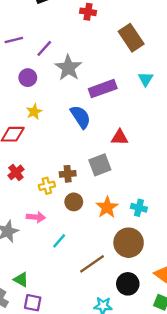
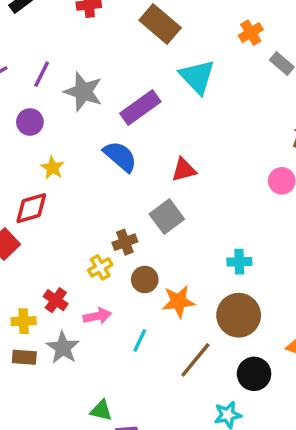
cyan triangle: (146, 79) -> (197, 77), size x1.6
red cross: (16, 172) -> (56, 300), moved
orange star: (107, 207) -> (178, 301), moved, turned -30

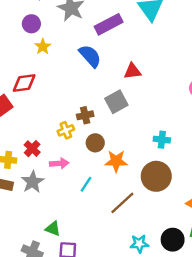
yellow star: (52, 168) -> (43, 47), moved
black circle: (254, 374) -> (173, 240), moved

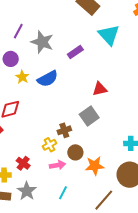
purple rectangle: (109, 24) -> (75, 52), size x0.7
blue semicircle: (90, 56) -> (48, 79), moved, turned 110
pink arrow: (59, 163) -> (57, 165), moved
cyan line: (86, 184) -> (63, 193), moved

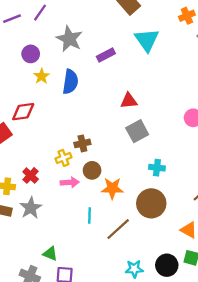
purple line: (18, 31) -> (40, 13), moved
blue semicircle: (48, 79) -> (70, 82), turned -60
gray square: (89, 116) -> (137, 131), moved
cyan line: (63, 193) -> (90, 215), moved, turned -32

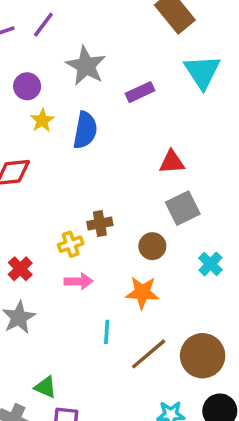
cyan cross: (157, 168) -> (210, 264), turned 35
brown circle: (92, 170) -> (152, 246), moved
brown circle: (151, 203) -> (203, 356), moved

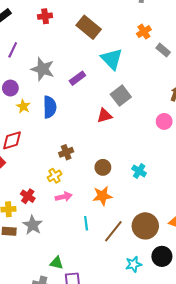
gray square: (183, 208) -> (121, 96), moved
brown cross: (100, 223) -> (66, 152), moved

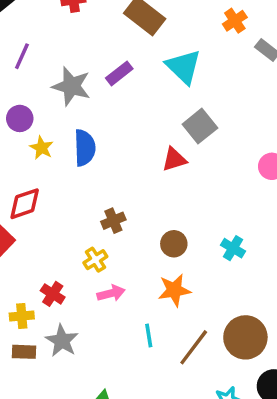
purple rectangle: (77, 78) -> (119, 73), moved

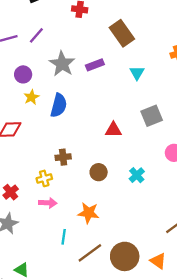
cyan triangle: (184, 67) -> (137, 73), size x0.6
gray square: (200, 126) -> (152, 116), moved
brown circle: (174, 244) -> (99, 172), moved
cyan cross: (233, 248) -> (137, 175), moved

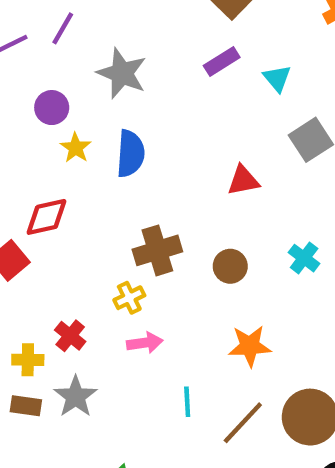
purple rectangle: (95, 65) -> (222, 62), moved
cyan triangle: (137, 73) -> (277, 78), moved
brown cross: (63, 157) -> (157, 250), size x1.5
orange star: (88, 213) -> (250, 346), moved

